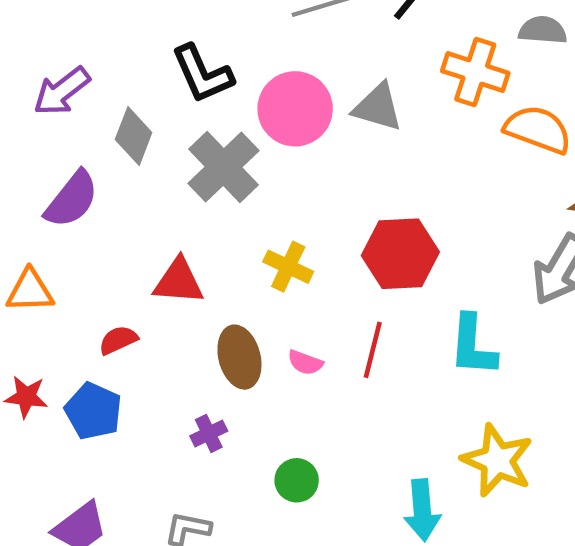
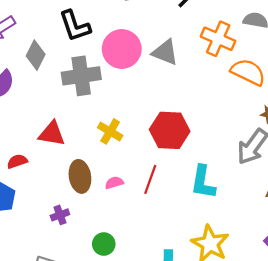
gray cross: (223, 167) -> (81, 76), turned 30
pink semicircle: (305, 363) -> (114, 183), turned 138

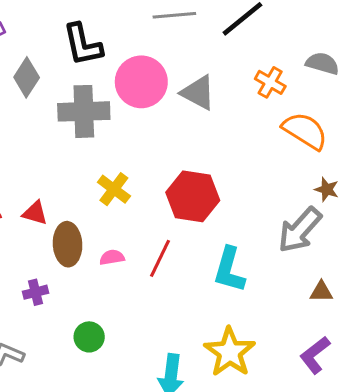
orange cross: (218, 39) -> (270, 82), size x0.7
red triangle: (52, 134) -> (35, 213), moved, size x0.7

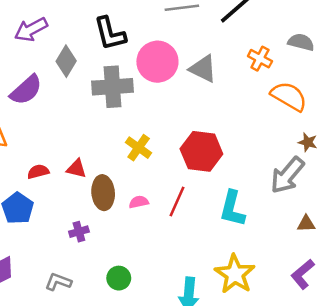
green circle: (89, 337) -> (119, 278), moved

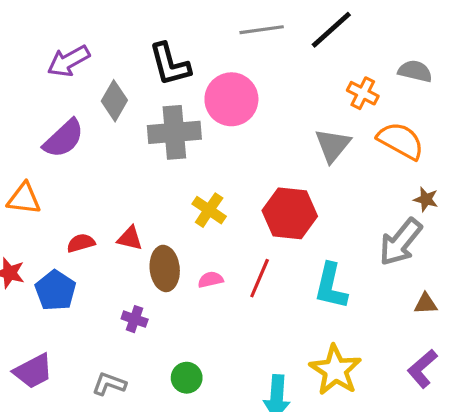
gray triangle: (203, 69) -> (333, 145), moved, turned 44
purple cross: (79, 232) -> (135, 319), turned 36

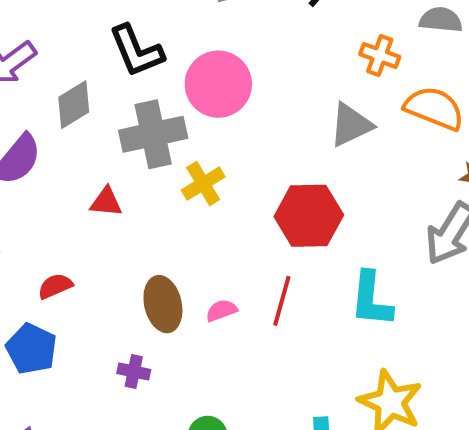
gray diamond: (114, 101) -> (74, 105), turned 36
gray triangle: (333, 145) -> (351, 125), turned 33
yellow cross: (209, 210) -> (203, 184), moved, turned 32
red triangle: (130, 238) -> (106, 202), moved

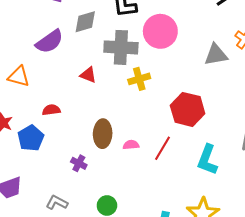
gray triangle: (351, 125) -> (216, 55), moved

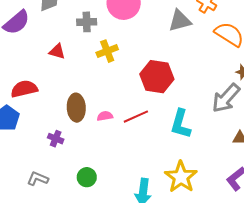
gray cross: (121, 47) -> (87, 22), size x0.6
red semicircle: (51, 110) -> (24, 89), size x1.5
red line: (162, 148) -> (136, 117), turned 40

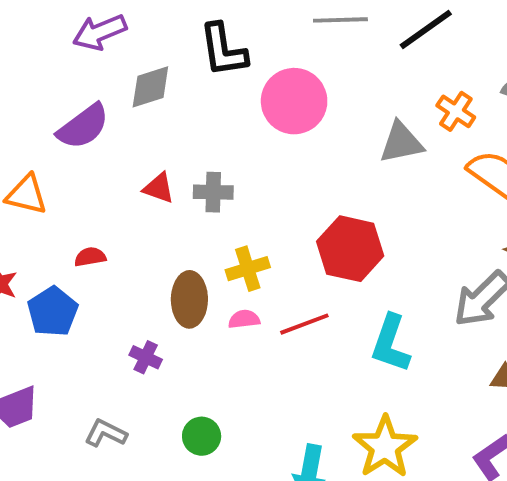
gray cross: (87, 22) -> (213, 192), moved
yellow cross: (107, 51) -> (248, 269), moved
red semicircle: (24, 89) -> (90, 257), size x0.6

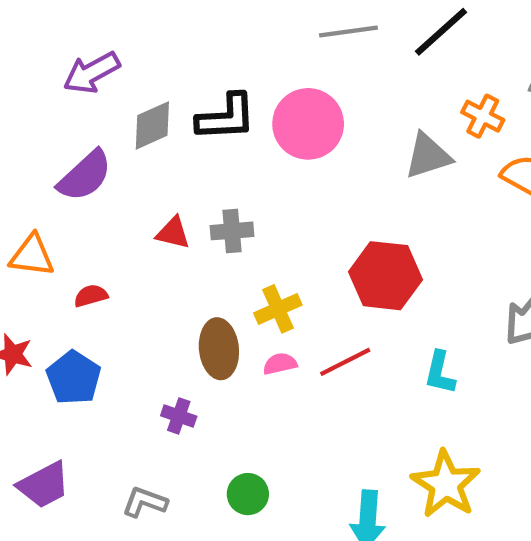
black L-shape: (223, 50) -> (226, 117), moved, turned -78
red semicircle: (90, 257) -> (91, 296), moved
cyan L-shape: (391, 344) -> (440, 373), size x0.7

